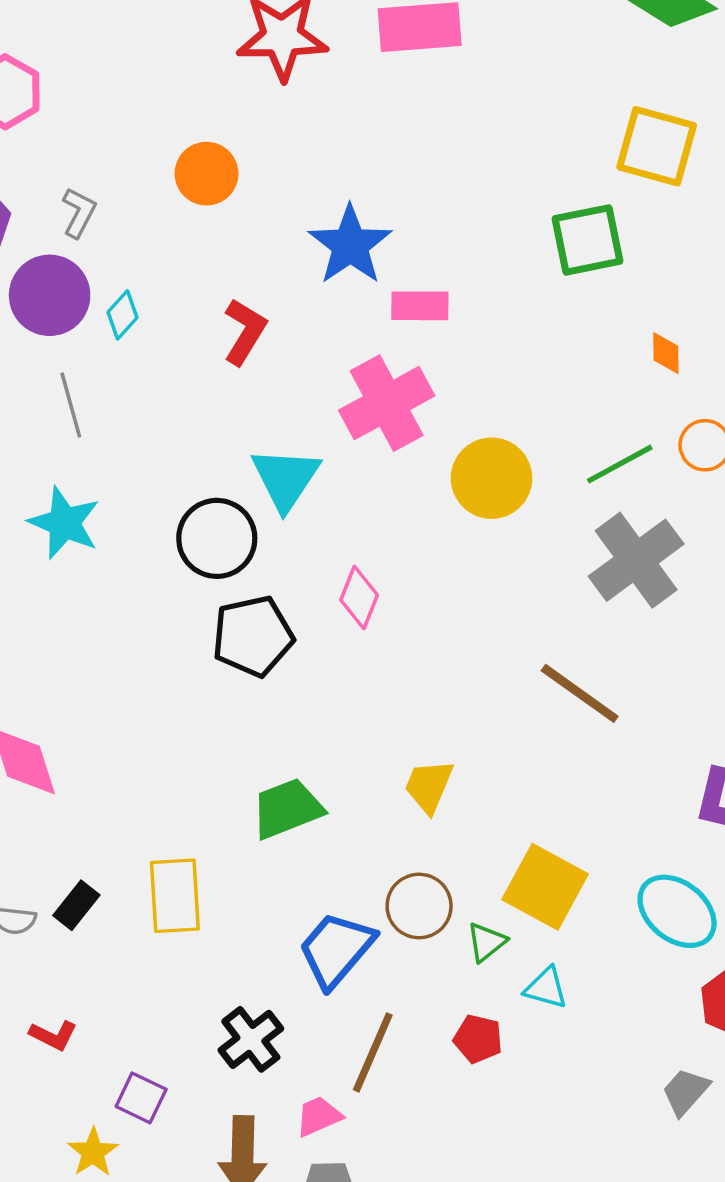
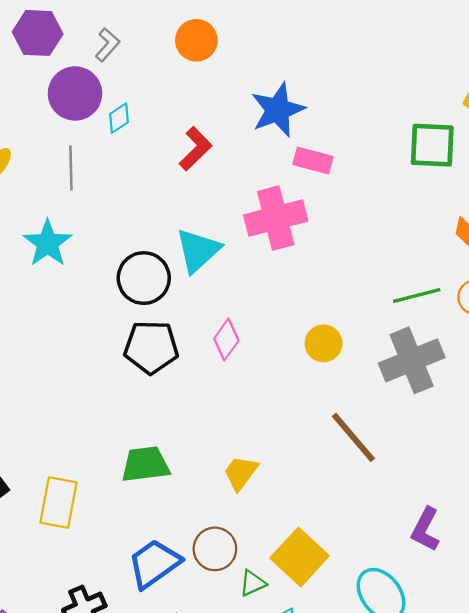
yellow circle: (492, 478) -> (324, 343), moved, size x0.7

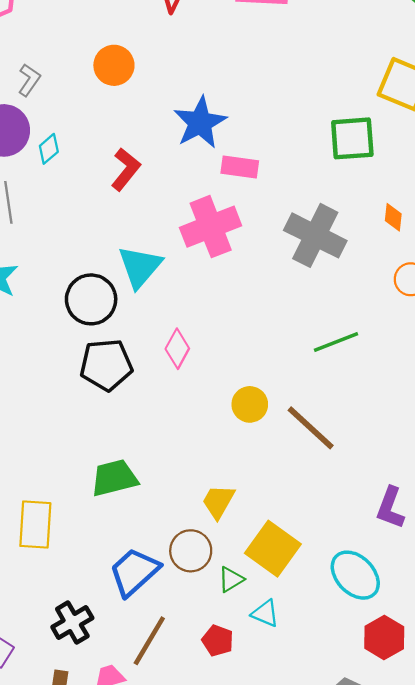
green line: (417, 295) -> (336, 342), moved
yellow circle: (324, 343) -> (250, 404), moved
gray cross: (412, 360) -> (315, 235), moved, turned -34
yellow trapezoid: (241, 473) -> (218, 501), moved

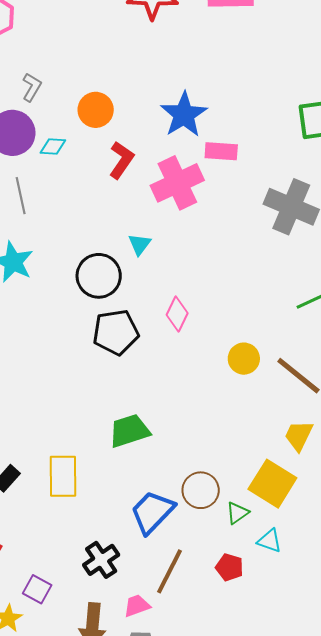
orange circle: (114, 65) -> (96, 110), moved
cyan diamond: (49, 149) -> (53, 146), turned 48
pink cross: (211, 227) -> (177, 183), moved
cyan triangle: (140, 267) -> (140, 244), size x0.6
yellow trapezoid: (218, 501) -> (299, 436), moved

